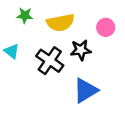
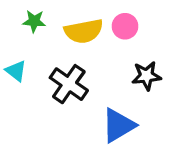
pink circle: (106, 27) -> (125, 26), moved
black star: (81, 50) -> (146, 76), moved

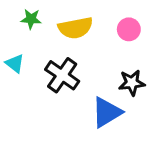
pink circle: (125, 26) -> (129, 29), moved
black star: (146, 76) -> (132, 83), moved

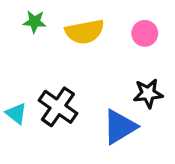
cyan triangle: (15, 63) -> (16, 113), moved
black cross: (62, 75) -> (58, 107), moved

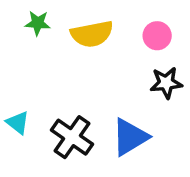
black star: (148, 93) -> (166, 83), moved
black cross: (58, 107) -> (72, 137), moved

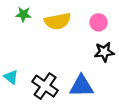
blue triangle: (130, 137) -> (81, 86), turned 30

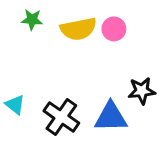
pink circle: (99, 22) -> (114, 29), moved
black star: (104, 52) -> (142, 91), moved

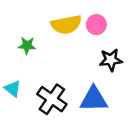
green star: (32, 20) -> (27, 45), moved
black star: (142, 91) -> (111, 60), moved

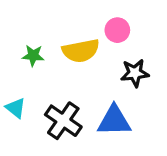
yellow semicircle: (66, 25) -> (81, 51), moved

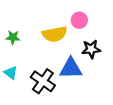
green star: (33, 56) -> (13, 37), moved
blue triangle: (114, 121) -> (71, 68), moved

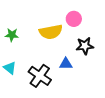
blue triangle: (71, 68) -> (66, 64), size x0.6

